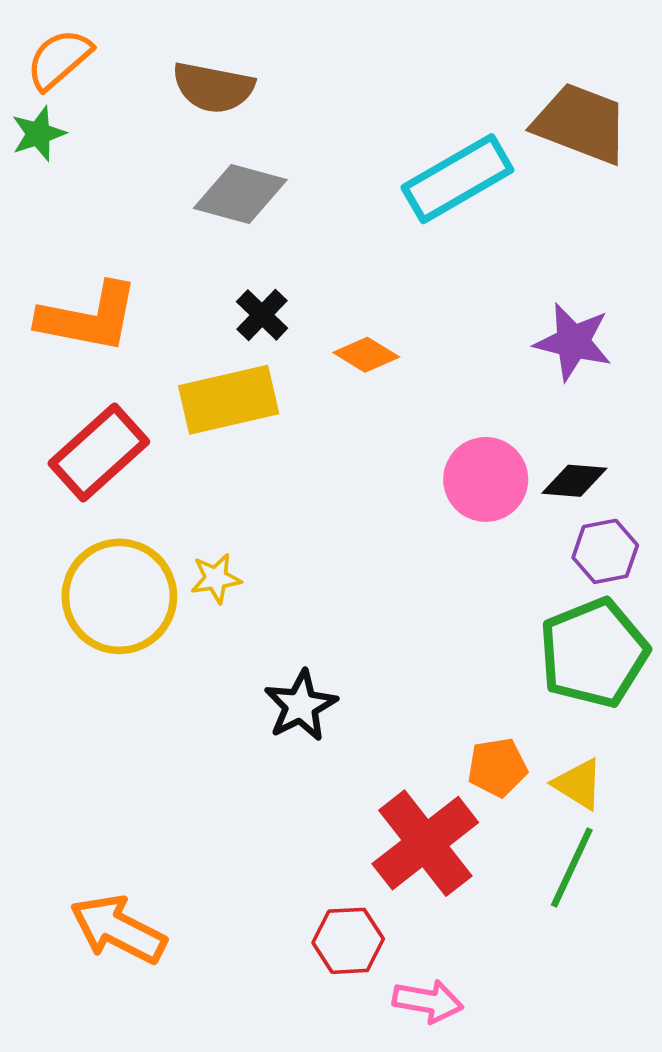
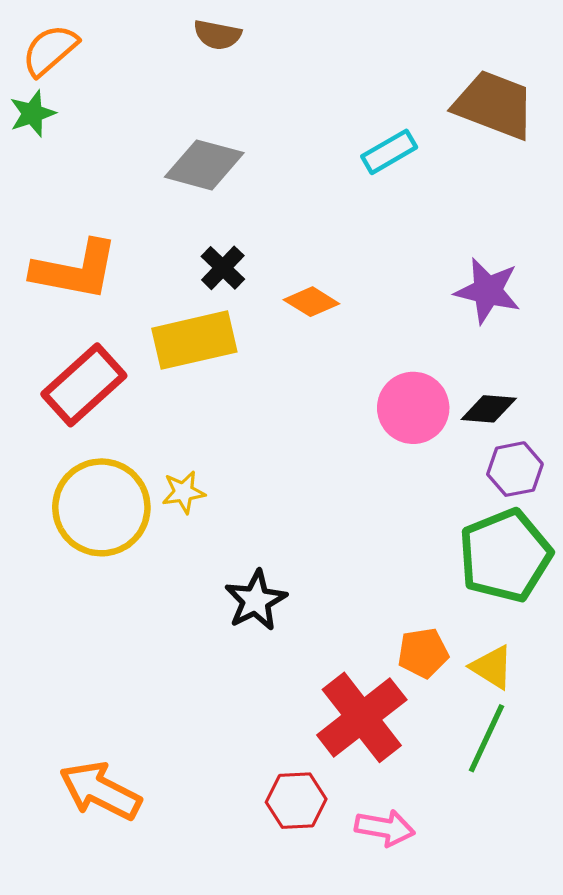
brown semicircle: (213, 87) -> (217, 35), moved, size x0.7
cyan rectangle: (457, 179) -> (389, 152), size x0.6
pink arrow: (428, 1001) -> (385, 828), moved

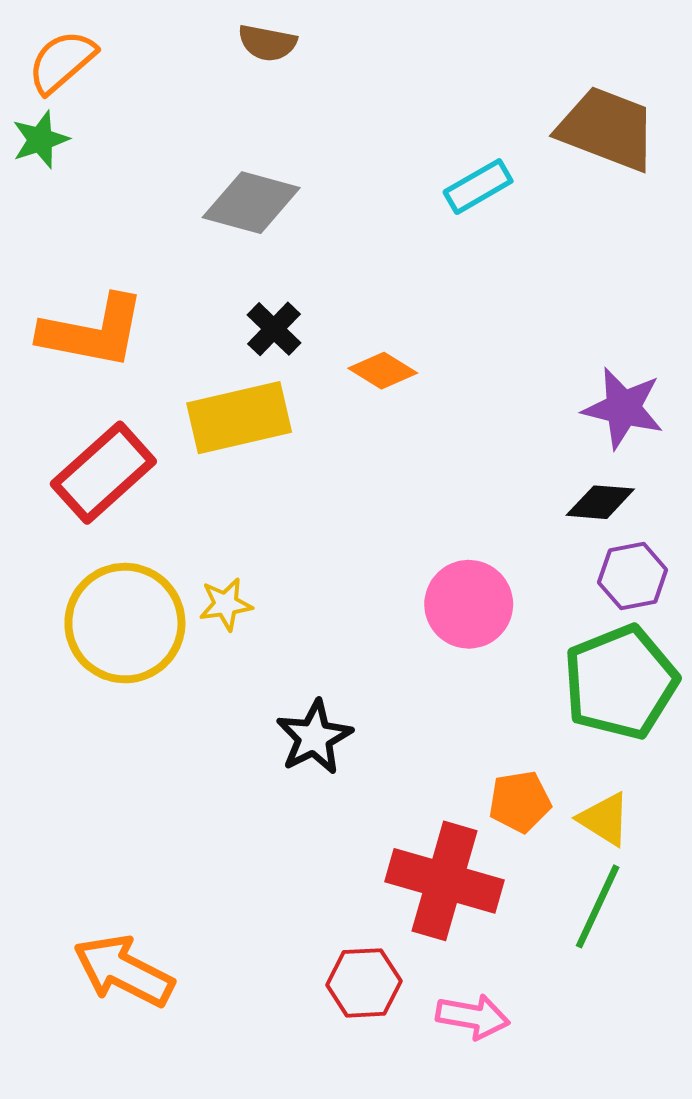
purple star: (488, 291) -> (623, 408), moved
pink circle: (413, 408) -> (469, 604), moved
red cross: (362, 717) -> (445, 881), turned -36

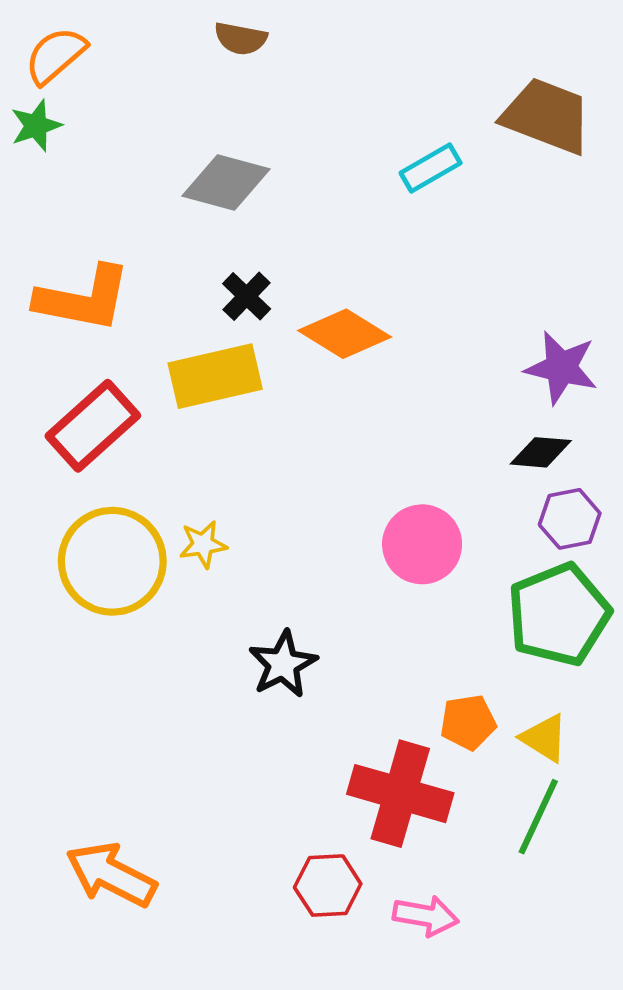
orange diamond: (383, 371) -> (345, 334), size x1.5

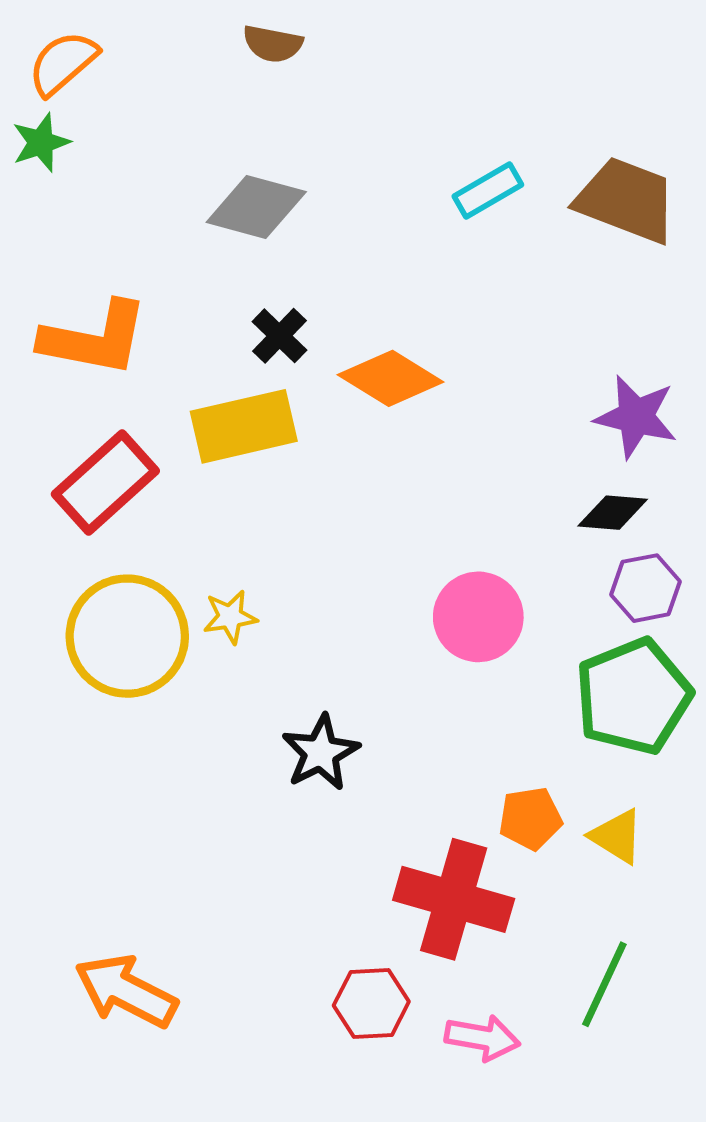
brown trapezoid: (547, 116) -> (626, 200), moved
green line: (538, 817) -> (604, 984), moved

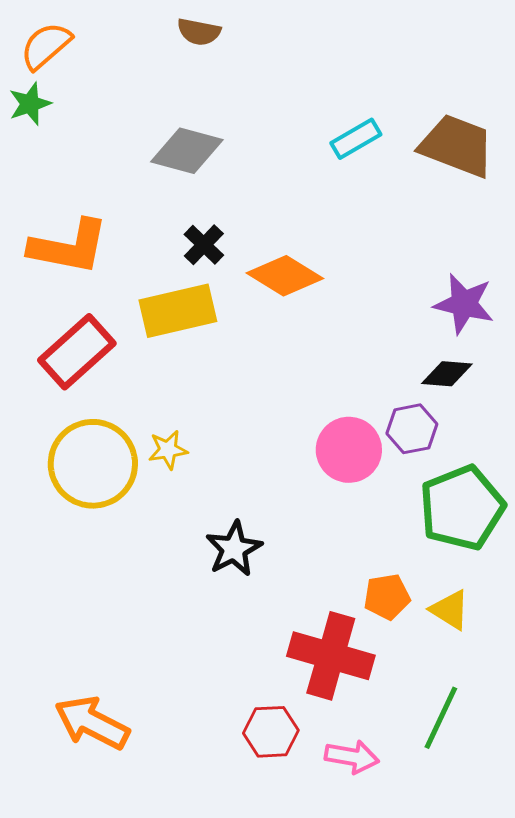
purple hexagon: (646, 588) -> (412, 429), moved

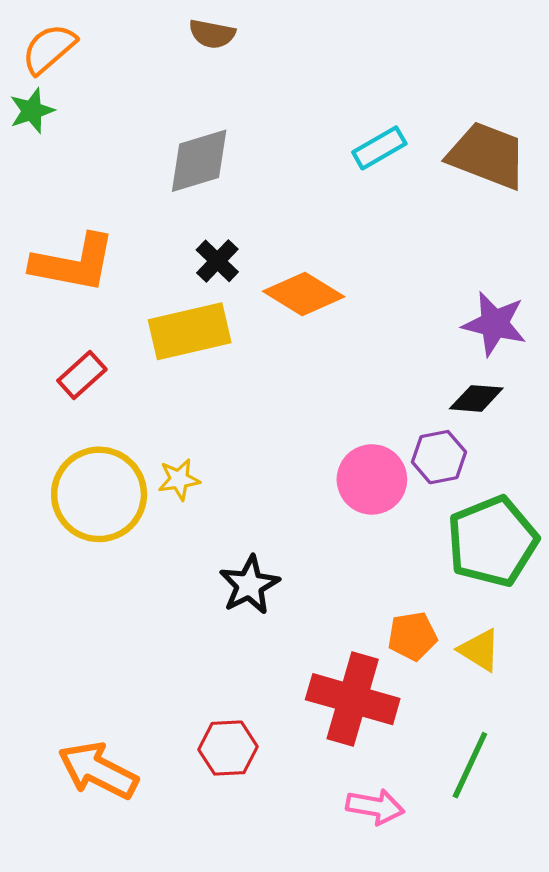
gray diamond: (187, 151) -> (199, 161), turned -32
red rectangle: (77, 352) -> (82, 375), size x0.6
red hexagon: (271, 732) -> (228, 748), moved

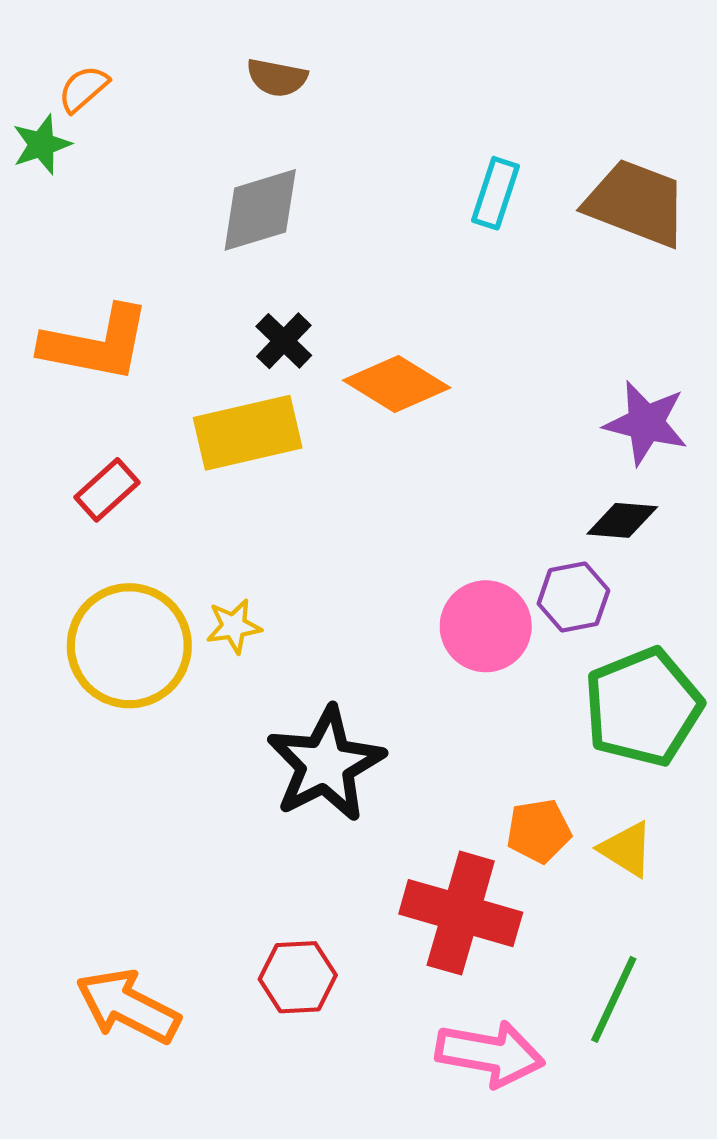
brown semicircle: (212, 34) -> (277, 78), moved
orange semicircle: (49, 49) -> (83, 89), moved, size x0.7
cyan rectangle: (379, 148) -> (495, 193), turned -42
black star: (249, 585) -> (326, 764), size x1.5
pink arrow: (375, 807) -> (490, 1054), size x1.4

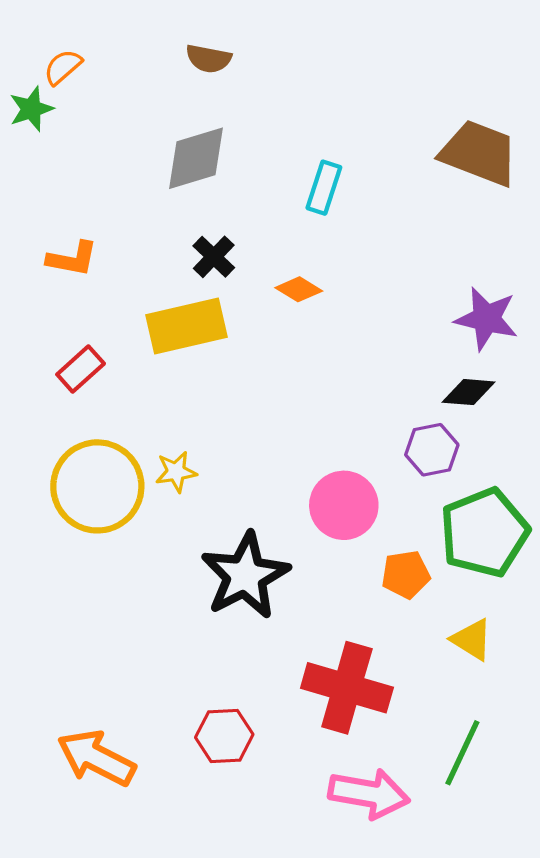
cyan rectangle: (495, 193) -> (324, 188), moved
orange L-shape: (96, 344) -> (72, 259), size x0.6
orange diamond: (397, 384) -> (299, 289), size x0.6
pink circle: (486, 626) -> (344, 505), moved
orange pentagon: (539, 831) -> (406, 575), moved

